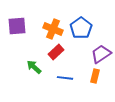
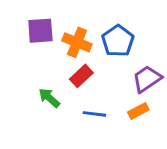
purple square: (17, 26) -> (40, 31), moved
orange rectangle: (95, 76) -> (138, 111), turned 48

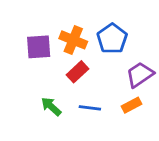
purple square: (40, 31) -> (39, 47), moved
green arrow: (49, 98) -> (51, 107), moved

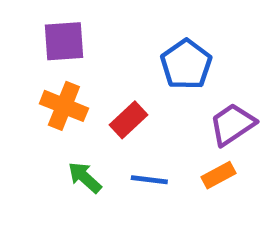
orange cross: (73, 40) -> (64, 106), moved
purple square: (39, 47) -> (64, 41), moved

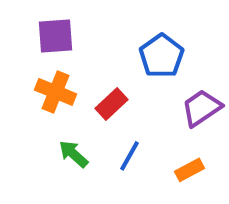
orange rectangle: (219, 175) -> (189, 170), moved
blue line: (149, 180) -> (129, 156), turned -68

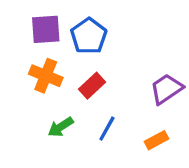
blue pentagon: (161, 56) -> (89, 36), moved
green arrow: (74, 154) -> (61, 127), turned -75

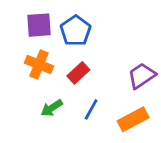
orange rectangle: (156, 140) -> (133, 119), size x1.5

